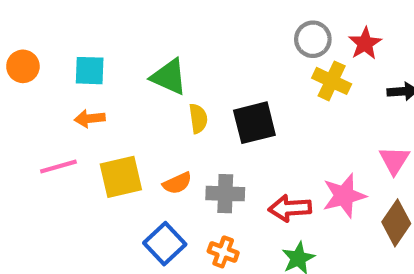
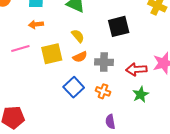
yellow semicircle: (198, 119) -> (78, 36), moved, turned -32

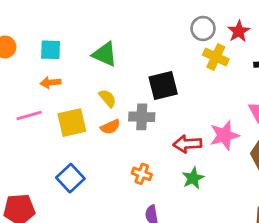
gray cross: (104, 62) -> (142, 117), moved
blue square: (74, 87) -> (70, 178), moved

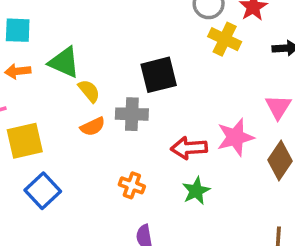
green triangle: (105, 54) -> (64, 62), moved
yellow square: (72, 123) -> (25, 141), moved

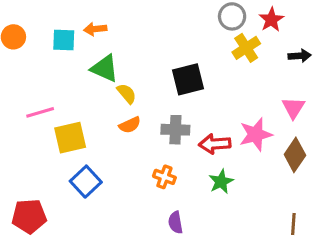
yellow cross: (225, 39) -> (246, 48), turned 32
orange arrow: (18, 71) -> (95, 29), moved
gray cross: (132, 114) -> (175, 130), moved

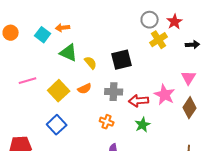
cyan square: (64, 40) -> (43, 35), turned 35
yellow semicircle: (127, 94) -> (91, 63), moved
pink star: (256, 134) -> (165, 95), turned -30
yellow square: (70, 138) -> (59, 91), moved, turned -30

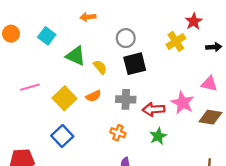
gray circle: (150, 20) -> (126, 38), moved
orange arrow: (63, 28) -> (88, 17), moved
pink triangle: (189, 78) -> (209, 84), turned -49
brown diamond: (190, 108) -> (210, 117), turned 65

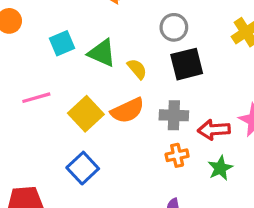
cyan square: (47, 36) -> (62, 43), moved, turned 30
orange semicircle: (93, 96) -> (127, 110), size x1.5
orange cross: (118, 133) -> (177, 155), moved, turned -32

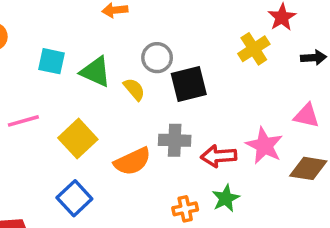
gray circle: (174, 27) -> (157, 58), moved
cyan square: (62, 43) -> (52, 61), turned 35
orange semicircle: (127, 110) -> (132, 161), moved
orange cross: (177, 155) -> (185, 209), moved

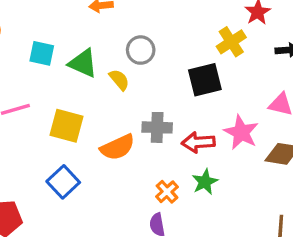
black square: (189, 84) -> (205, 80), moved
yellow square: (78, 139) -> (66, 126), turned -32
orange cross: (185, 209) -> (167, 192), turned -30

